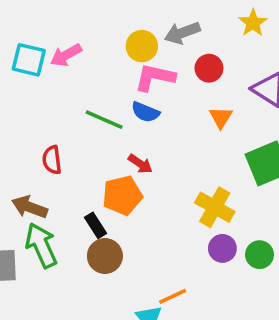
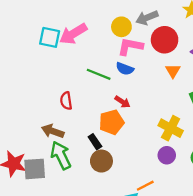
pink arrow: (66, 55) -> (73, 34), size x1.4
red circle: (209, 68) -> (165, 40), size x1.5
purple circle: (222, 248) -> (167, 155), moved

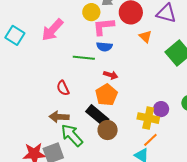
cyan square: (50, 37) -> (15, 35), moved, turned 36
yellow cross: (171, 128) -> (148, 118), moved
black rectangle: (95, 142) -> (97, 115), size x1.6

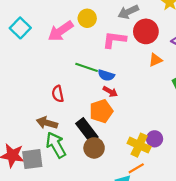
yellow circle: (91, 12) -> (87, 18), moved
orange triangle: (145, 37) -> (155, 60), turned 40
blue semicircle: (104, 47) -> (106, 75), moved

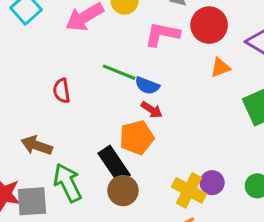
red semicircle: (58, 94) -> (62, 91), moved
brown arrow: (47, 123) -> (37, 145), moved

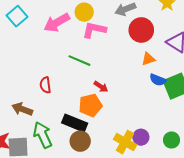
pink L-shape: (162, 34) -> (94, 30), moved
blue semicircle: (147, 86) -> (158, 80), moved
red semicircle: (62, 91) -> (45, 85), moved
black rectangle: (114, 164) -> (75, 123), turned -35

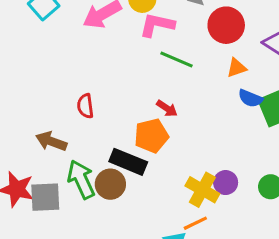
green line: (79, 61) -> (176, 60), moved
brown circle: (80, 141) -> (110, 184), moved

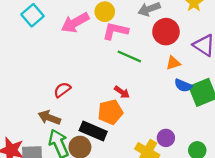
red semicircle: (85, 106) -> (62, 90), turned 60
brown arrow: (51, 141) -> (49, 118), moved
purple circle: (226, 183) -> (166, 138), moved

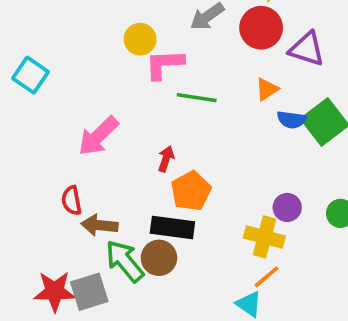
pink arrow: (75, 23) -> (98, 136), moved
red circle: (166, 32) -> (261, 28), moved
red semicircle: (62, 90) -> (72, 201), moved, turned -48
red arrow: (122, 92) -> (166, 159), moved, turned -91

